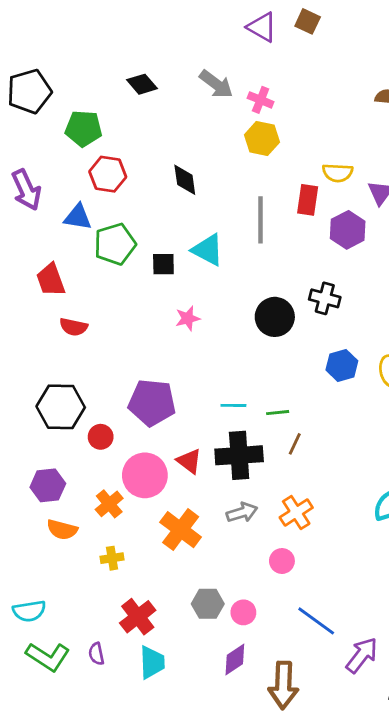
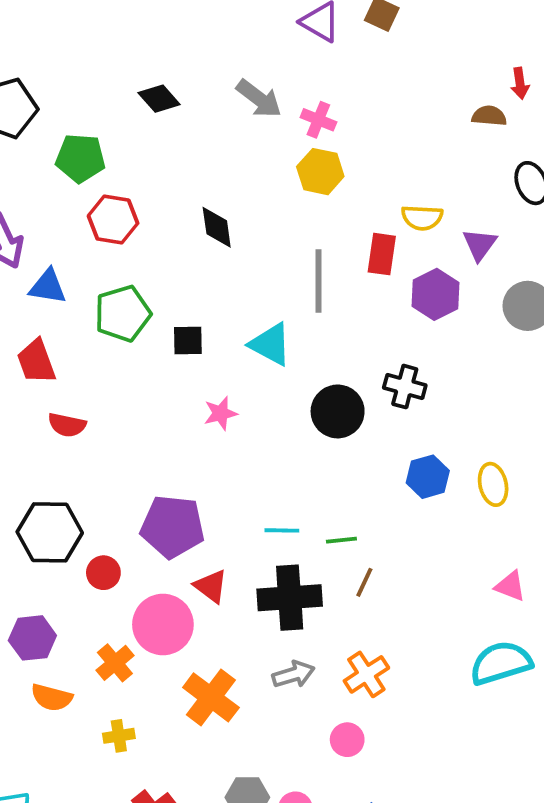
blue triangle: (78, 217) -> (48, 287), moved
cyan triangle: (208, 250) -> (270, 344), moved
red triangle: (189, 461) -> (211, 586), moved

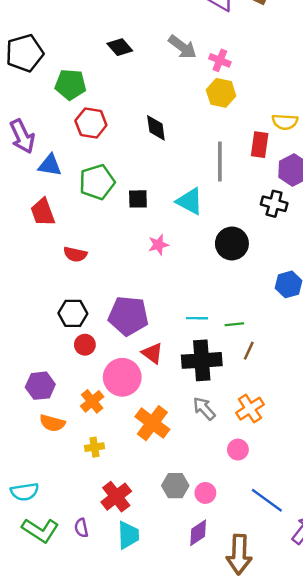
black cross: (405, 387) -> (274, 204), moved
red semicircle: (67, 425) -> (75, 254), moved
black hexagon: (50, 532) -> (73, 313), moved, size x0.7
gray arrow: (293, 674) -> (204, 409), turned -115

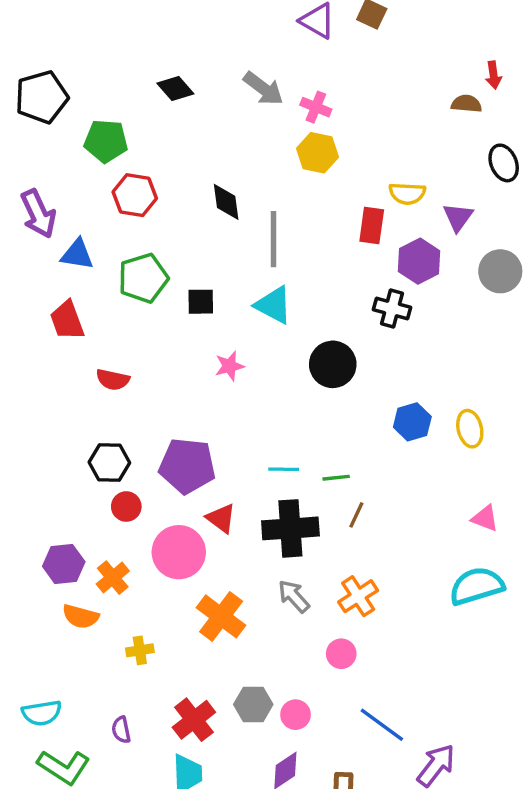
gray line: (220, 162) -> (274, 239), moved
orange cross: (92, 401) -> (113, 578), moved
red cross: (116, 497) -> (194, 720), moved
purple semicircle: (81, 528) -> (121, 730), moved

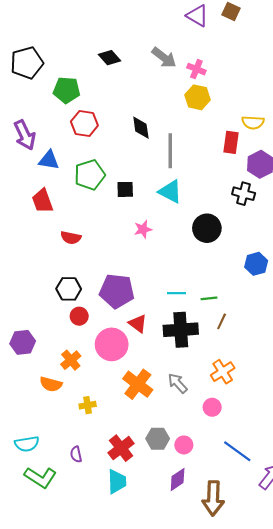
purple hexagon: (64, 564) -> (23, 342), moved
gray arrow: (294, 596) -> (178, 383), moved

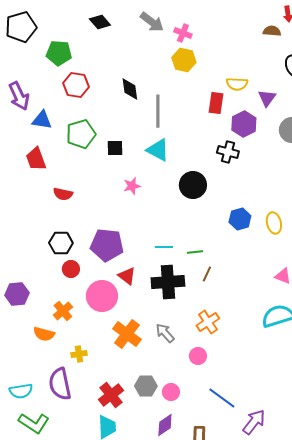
purple semicircle: (76, 454) -> (60, 384), moved, size x2.0

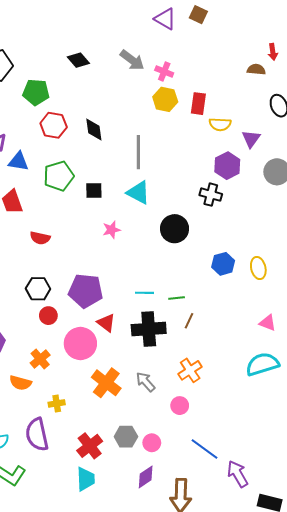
black diamond: (130, 89) -> (94, 129), moved
red rectangle: (216, 103) -> (198, 104), moved
purple arrow: (254, 422) -> (238, 474), turned -68

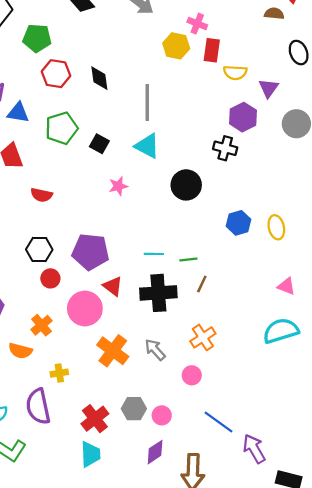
pink cross: (164, 72) -> (197, 24), moved
black square: (94, 190) -> (99, 144), turned 30

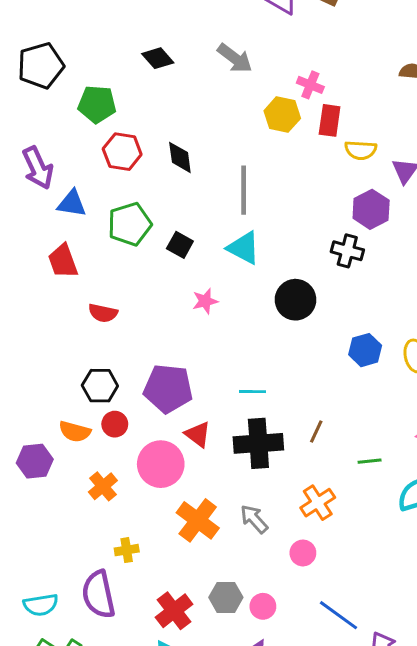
green line: (188, 260) -> (370, 461), moved
orange semicircle: (20, 351) -> (75, 432), moved

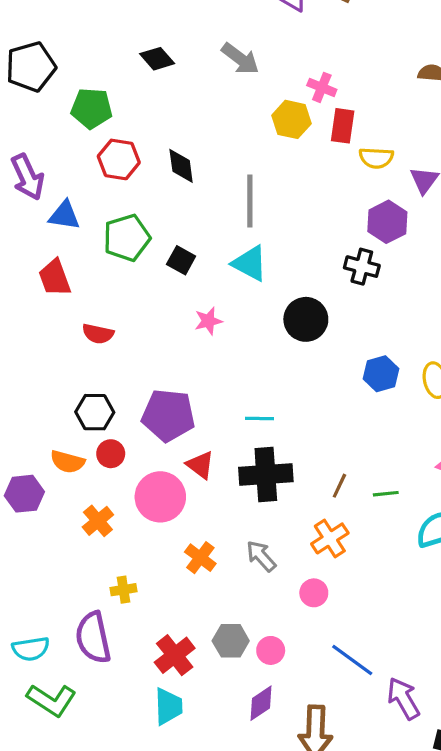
brown line: (316, 432) -> (339, 486), moved
orange cross: (198, 520) -> (200, 558), size x0.7

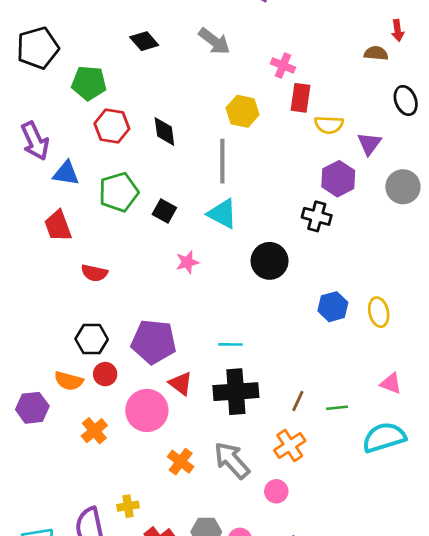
yellow hexagon: (291, 119) -> (243, 111), moved
gray arrow: (261, 556) -> (232, 460), size x1.4
yellow cross: (124, 590) -> (128, 506), moved

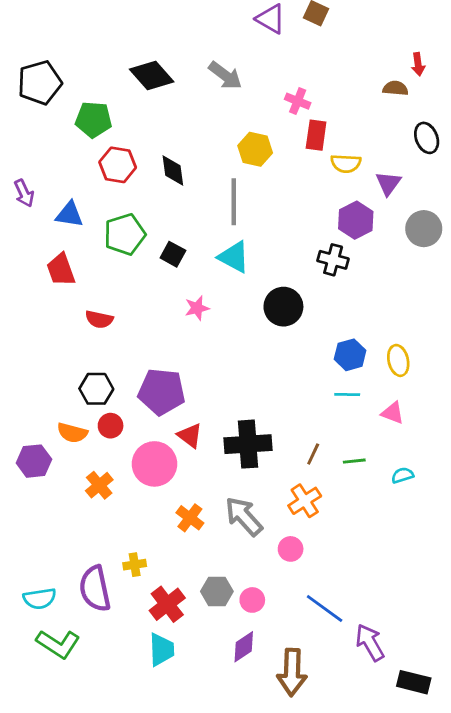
black diamond: (144, 41) -> (152, 76), size x1.4
purple arrow: (35, 141) -> (24, 193), moved, size x0.7
cyan line: (230, 344) -> (347, 394), moved
pink triangle: (391, 384) -> (393, 413), moved
cyan semicircle: (384, 437) -> (403, 475), moved, size x0.5

